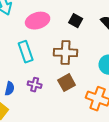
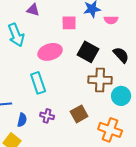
black square: (76, 21) -> (88, 52), size x1.5
brown cross: (66, 53) -> (100, 80), moved

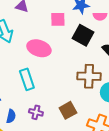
pink ellipse: (50, 52) -> (39, 48), turned 35
black square: (88, 52) -> (83, 35), moved

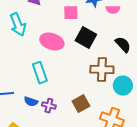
black square: (83, 35) -> (86, 38), moved
blue semicircle: (11, 116) -> (31, 102), moved, turned 96

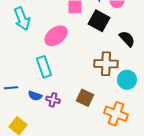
black square: (86, 38) -> (99, 21), moved
pink ellipse: (52, 42) -> (56, 36), turned -55
brown square: (81, 104) -> (85, 98), turned -36

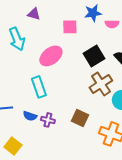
black square: (99, 21) -> (94, 56), moved, turned 30
brown cross: (106, 64) -> (101, 84), turned -35

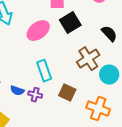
black square: (94, 56) -> (70, 23), moved
cyan rectangle: (39, 87) -> (44, 71), moved

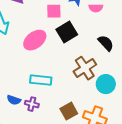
cyan rectangle: (44, 71) -> (41, 80), turned -65
brown square: (67, 93) -> (69, 111), moved, turned 36

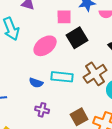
cyan rectangle: (41, 80) -> (62, 77), moved
blue semicircle: (14, 100) -> (36, 83), moved

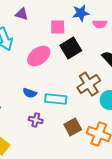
cyan rectangle: (62, 77) -> (56, 99), moved

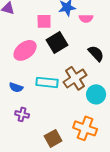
cyan rectangle: (56, 99) -> (47, 82), moved
brown square: (73, 127) -> (53, 138), moved

